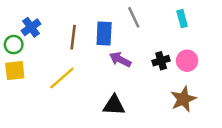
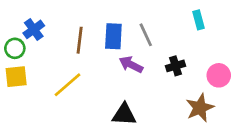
gray line: (134, 17) -> (146, 35), moved
pink circle: (187, 61) -> (219, 75), moved

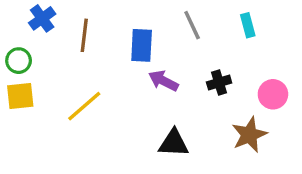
blue cross: (34, 29) -> (42, 18), moved
gray line: (146, 35) -> (192, 25), moved
brown line: (80, 40) -> (84, 35), moved
black triangle: (124, 114) -> (174, 143), moved

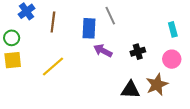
gray line: (192, 25) -> (110, 16), moved
cyan rectangle: (248, 25) -> (173, 29), moved
black triangle: (174, 143) -> (130, 90), moved

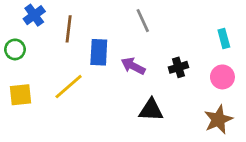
blue rectangle: (89, 28) -> (99, 52), moved
yellow square: (13, 60) -> (20, 95), moved
brown star: (157, 85) -> (218, 120), moved
black triangle: (130, 90) -> (151, 110), moved

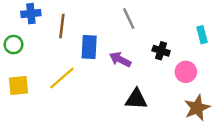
blue cross: (34, 15) -> (31, 14), turned 30
black cross: (178, 67) -> (161, 51), moved, turned 35
pink circle: (222, 77) -> (186, 72), moved

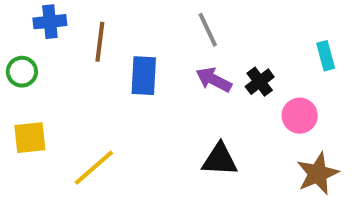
black cross: (161, 51) -> (260, 82), turned 35
purple arrow: (120, 59) -> (214, 80), moved
yellow line: (62, 78) -> (94, 168), moved

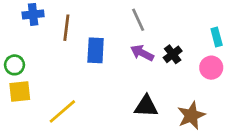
green circle: (22, 72) -> (14, 65), moved
pink circle: (300, 116) -> (211, 68), moved
brown star: (318, 174) -> (191, 115), moved

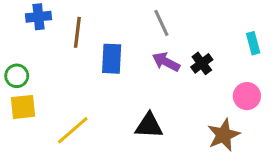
pink circle: (211, 68) -> (247, 96), moved
black triangle: (146, 106) -> (149, 126), moved

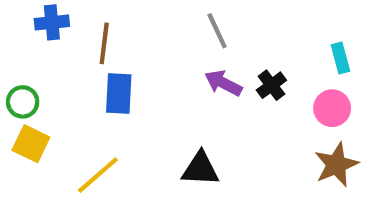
blue rectangle: (112, 59) -> (119, 94), moved
pink circle: (247, 96) -> (332, 108), moved
yellow square: (23, 107) -> (31, 144), turned 32
brown star: (224, 135) -> (336, 165), moved

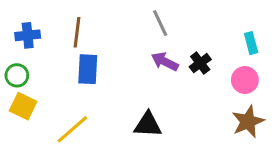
blue cross: (52, 22) -> (28, 35), moved

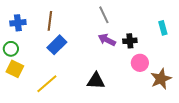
black cross: (200, 63) -> (130, 41), turned 32
blue rectangle: (88, 69) -> (57, 45), turned 42
pink circle: (245, 80) -> (140, 63), moved

